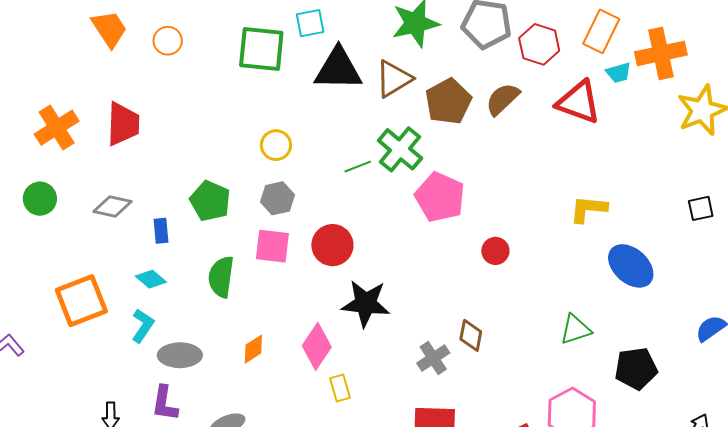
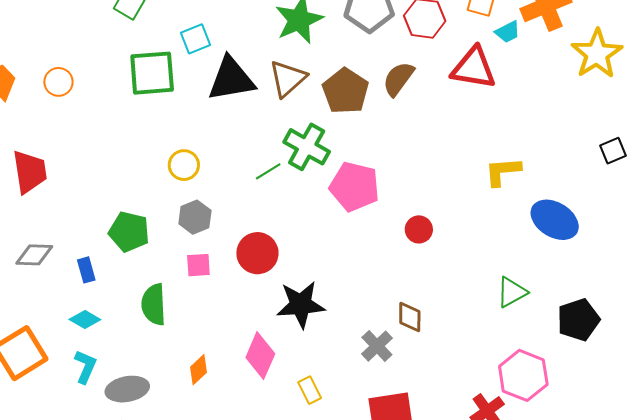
pink square: (272, 246) -> (198, 265), size x0.7
yellow rectangle: (340, 388) -> (310, 390), moved

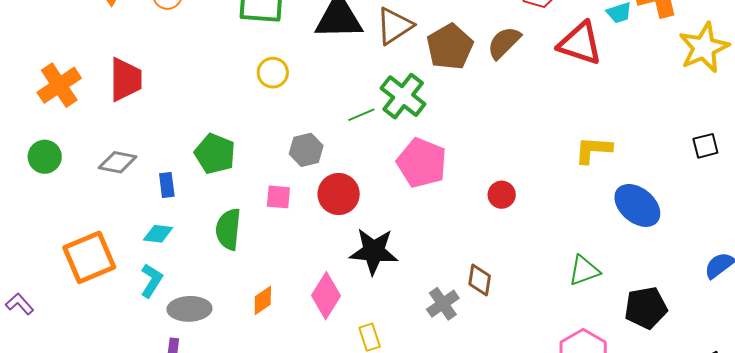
yellow circle: (184, 165) -> (273, 73), moved
pink pentagon: (354, 187) -> (422, 163), moved
gray hexagon: (195, 217) -> (306, 150), moved
cyan diamond: (85, 319) -> (158, 234), turned -32

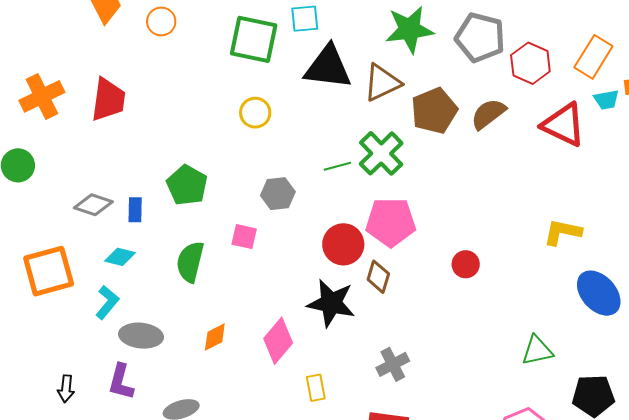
gray diamond: (118, 162) -> (93, 205), moved
pink pentagon: (422, 163) -> (391, 222), turned -30
red circle: (339, 194) -> (343, 244), moved
brown diamond: (480, 280) -> (378, 277), moved

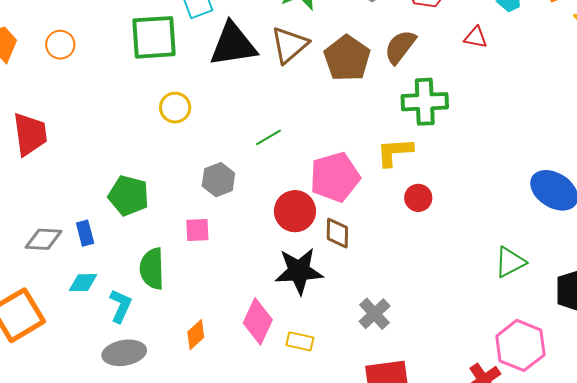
red triangle: (564, 125) -> (476, 37), size x0.5
green cross: (381, 153) -> (425, 102), moved, turned -33
yellow L-shape: (562, 232) -> (395, 152), moved
cyan L-shape: (107, 302) -> (121, 306), moved
yellow rectangle: (316, 388) -> (300, 341), moved, turned -52

